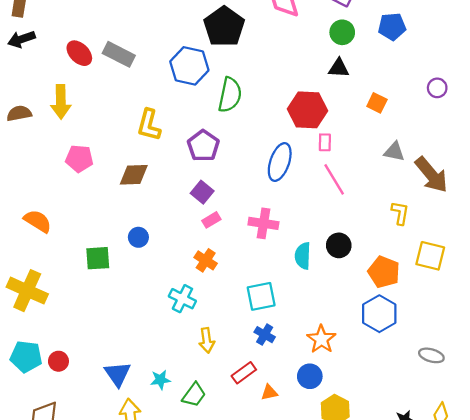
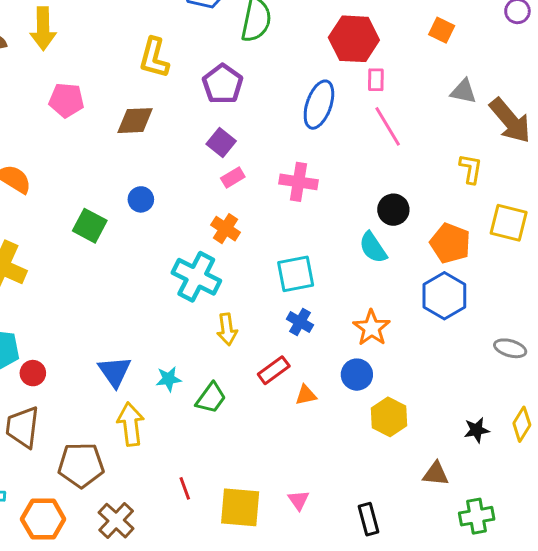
cyan semicircle: (303, 256) -> (373, 248), moved, turned -36
green square: (98, 258) -> (90, 226), turned 32
cyan cross: (182, 299) -> (196, 277), size x1.4
red circle: (58, 361) -> (33, 373), moved

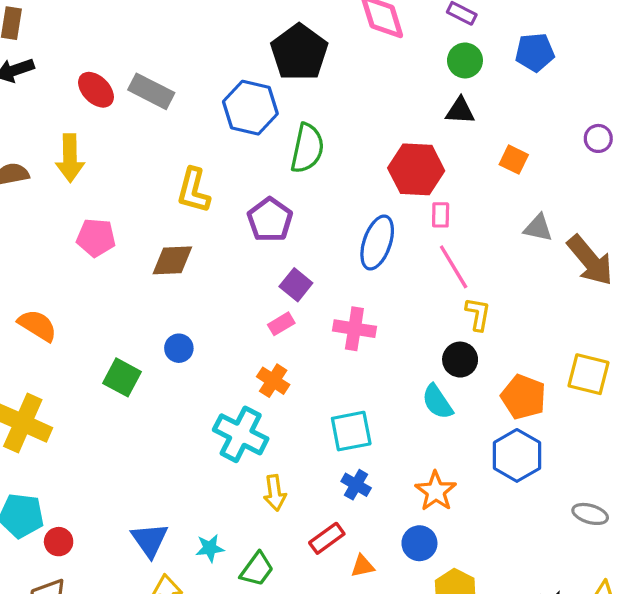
purple square: (221, 142) -> (296, 285), moved
yellow L-shape: (471, 169) -> (478, 314), moved

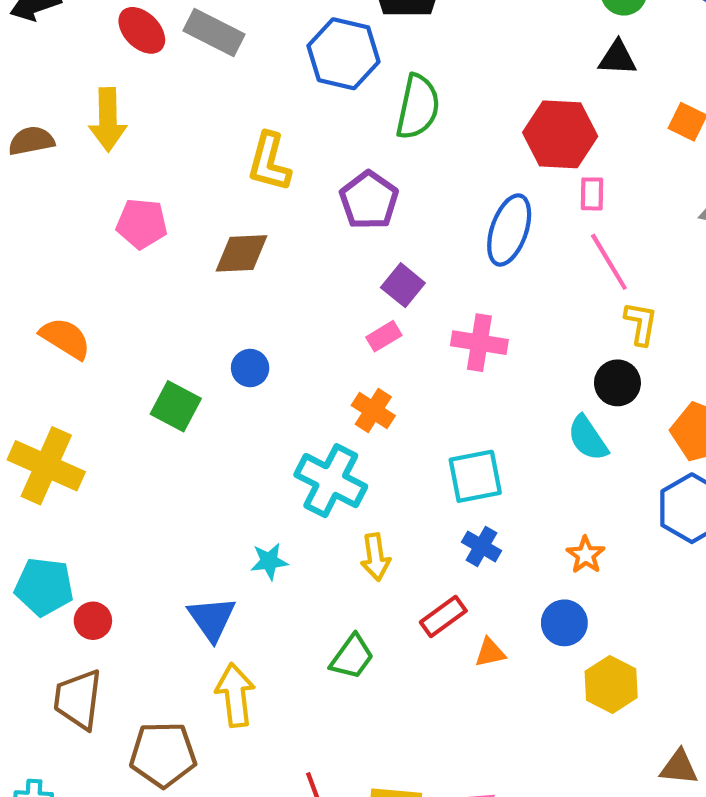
orange star: (436, 491) -> (586, 555), size x0.7
cyan star: (210, 548) -> (269, 561), moved

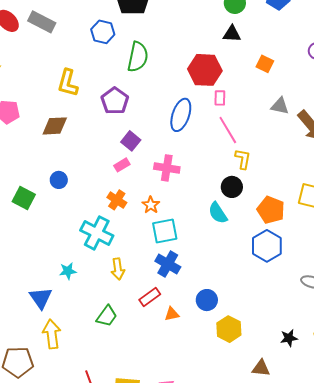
blue hexagon: (344, 54) -> (103, 32), size x0.7
blue cross: (482, 546) -> (168, 264), size x1.4
orange star: (586, 555) -> (151, 205), moved

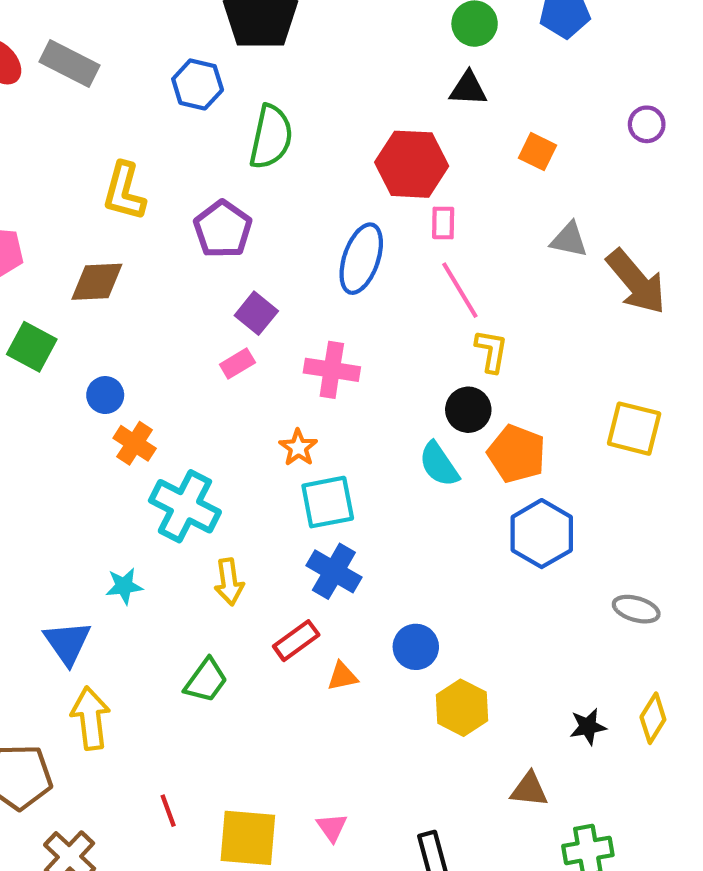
green square: (24, 198) -> (32, 347), moved
orange cross: (117, 200) -> (135, 443), moved
orange pentagon: (271, 210) -> (517, 454), moved

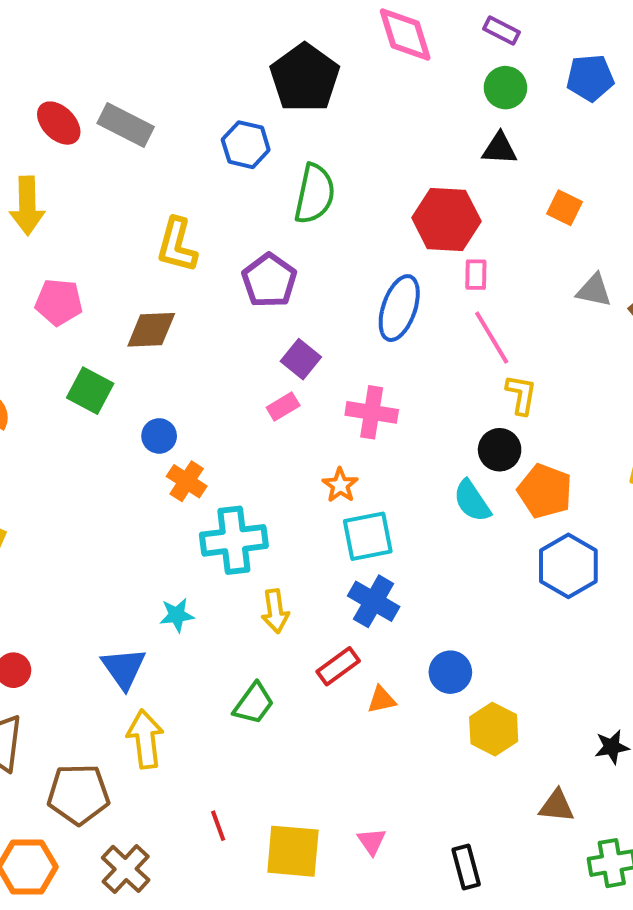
cyan cross: (185, 506) -> (234, 540), turned -34

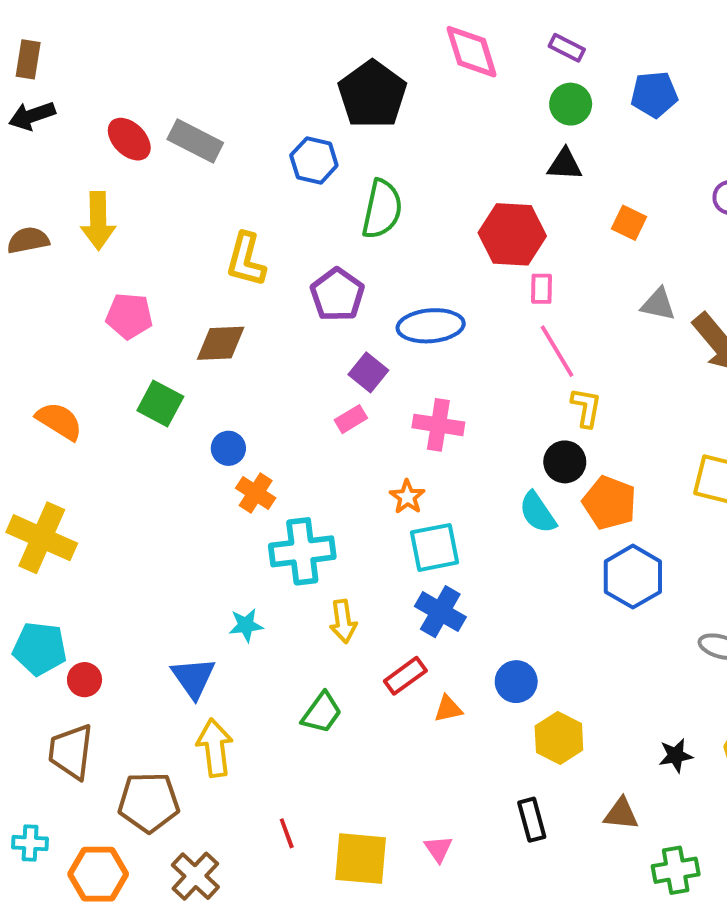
blue ellipse: (399, 308) -> (431, 326), moved, turned 66
black rectangle: (466, 867) -> (532, 820), moved

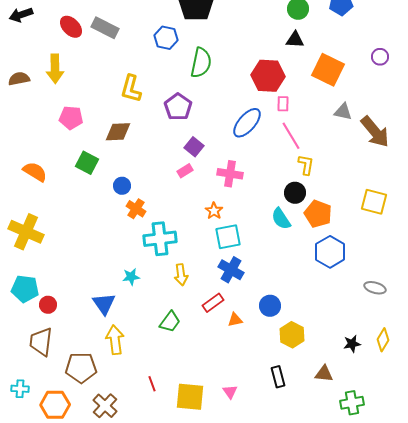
orange square: (629, 223) -> (328, 70), size x1.8
blue ellipse: (431, 326) -> (247, 123), moved, turned -44

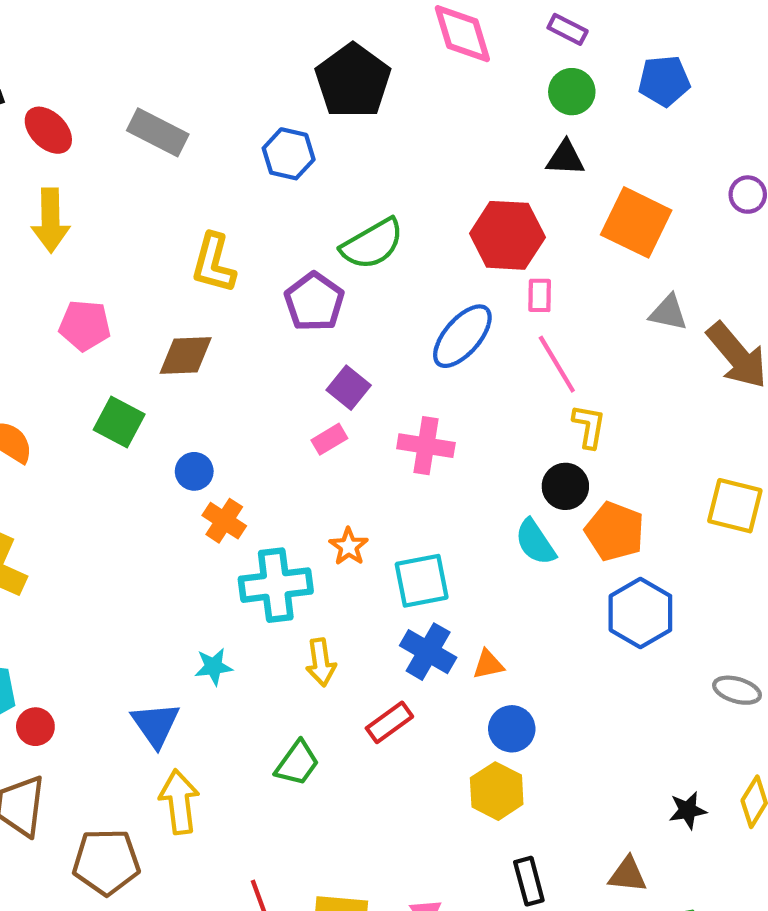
red ellipse: (71, 27) -> (48, 130), moved
green semicircle: (201, 63) -> (372, 244), moved, turned 48
orange star: (214, 211) -> (349, 546), moved
orange triangle: (235, 320) -> (488, 664), moved
yellow hexagon: (292, 335) -> (497, 791), moved

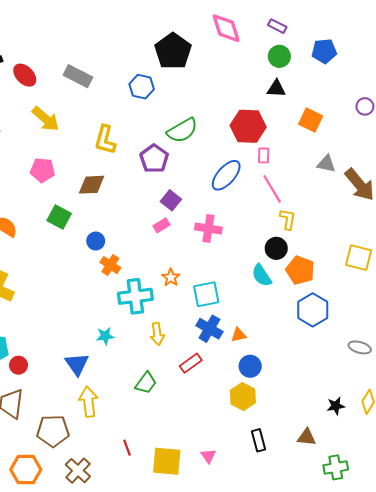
yellow arrow: (50, 220) -> (46, 119), moved, turned -48
orange square: (636, 222) -> (311, 120), size x0.7

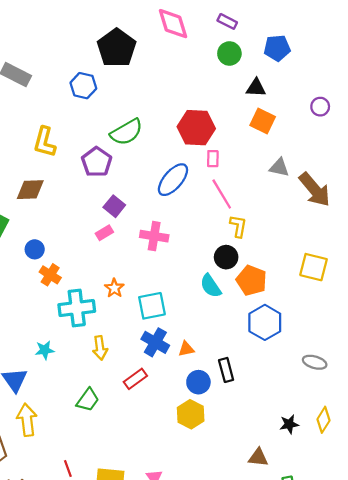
black triangle: (276, 89) -> (256, 88), moved
black rectangle: (258, 440) -> (226, 370), moved

